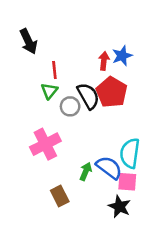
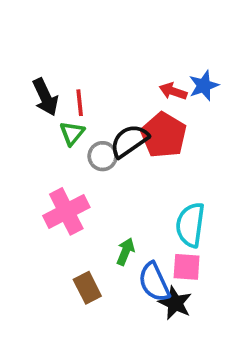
black arrow: (28, 41) -> (45, 97), moved
blue star: (122, 56) -> (204, 86), moved
red arrow: (104, 61) -> (173, 91), moved, turned -78
black semicircle: (88, 96) -> (129, 141), turned -96
blue semicircle: (109, 168) -> (154, 282), moved, turned -152

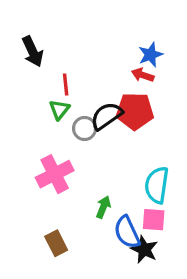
blue star: (204, 86) -> (151, 55), moved
black arrow: (45, 97) -> (33, 51), moved
red pentagon: (164, 135) -> (135, 111), turned -30
brown rectangle: (87, 288) -> (56, 243), moved

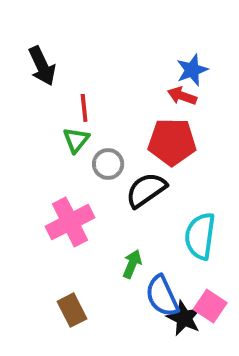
black semicircle: (107, 116) -> (146, 190), moved
pink square: (154, 220) -> (210, 306), moved, turned 30

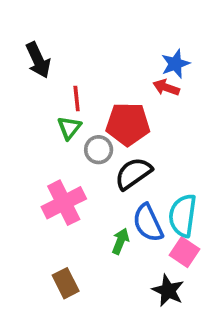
red pentagon: (172, 142) -> (128, 124), moved
blue semicircle: (162, 296) -> (148, 223), moved
pink square: (210, 306) -> (185, 252), moved

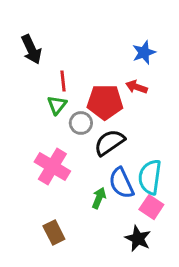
red arrow: (166, 88) -> (136, 87), moved
pink cross: (64, 203) -> (52, 167), turned -32

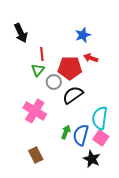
blue star: (144, 52) -> (83, 35), moved
blue semicircle: (121, 183) -> (81, 135), moved, turned 40

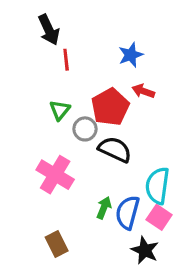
black arrow: (21, 33) -> (49, 30), moved
red line: (42, 54) -> (66, 60), moved
red pentagon: (70, 68) -> (110, 107), turned -30
black semicircle: (73, 95) -> (115, 149), turned 60

